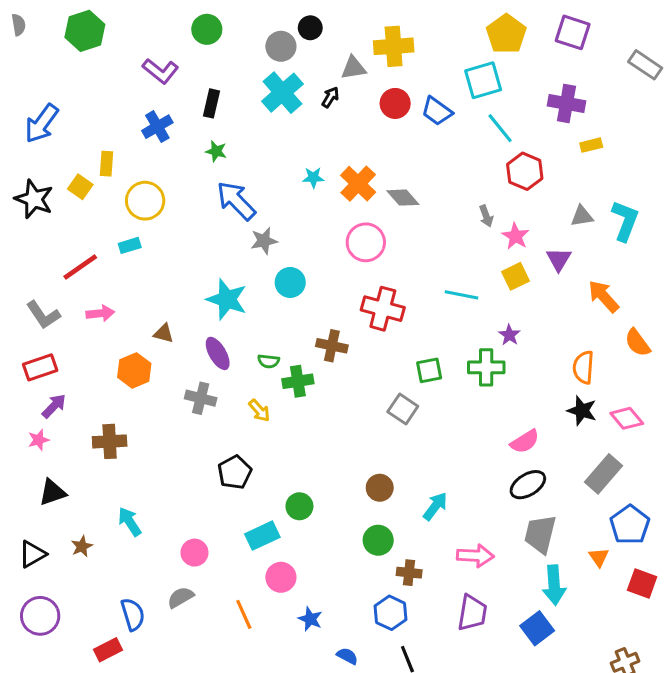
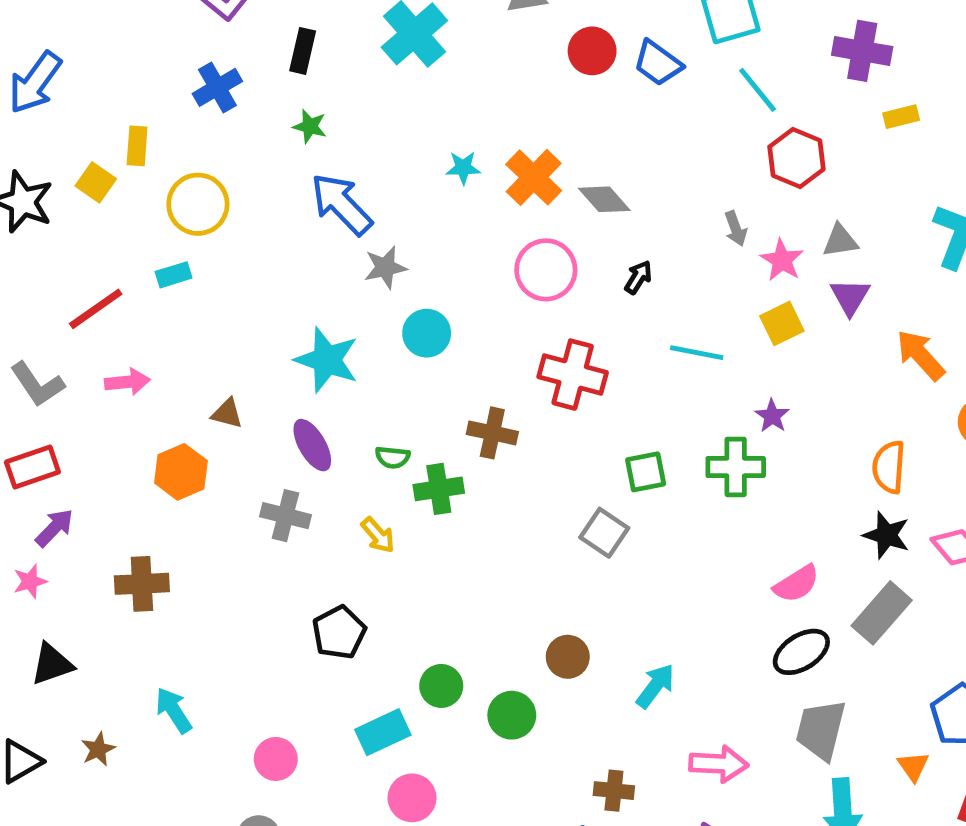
black arrow: (330, 97) -> (638, 277), moved
gray triangle: (582, 216) -> (840, 241), moved
gray rectangle: (604, 474) -> (882, 613), moved
green circle: (378, 540) -> (512, 715), moved

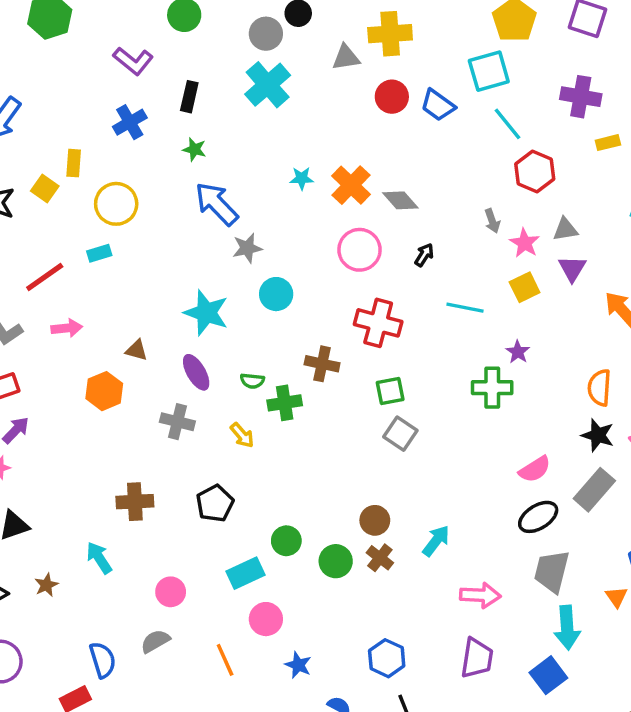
green square: (646, 472) -> (390, 391), moved
brown cross: (142, 584) -> (135, 502), moved
brown cross: (614, 791) -> (380, 558), moved, turned 32

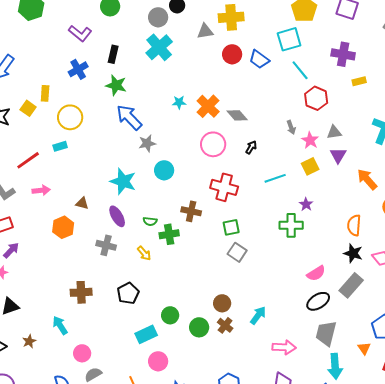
green star: (194, 149) -> (116, 85), size x1.5
cyan line: (465, 308) -> (275, 178), turned -30
pink circle: (171, 592) -> (82, 353), moved

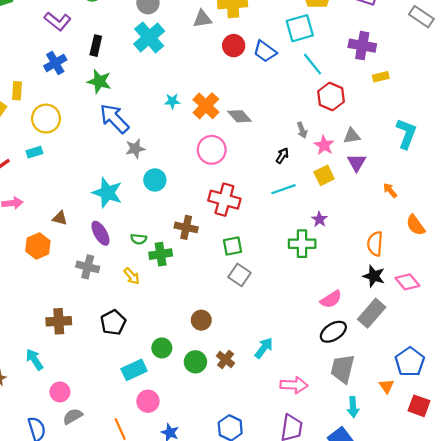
black arrow: (251, 147) -> (282, 156), moved
orange arrow: (367, 179) -> (390, 190), size x0.6
brown circle: (222, 303) -> (201, 320), moved
cyan arrow: (335, 366) -> (353, 407), size x0.7

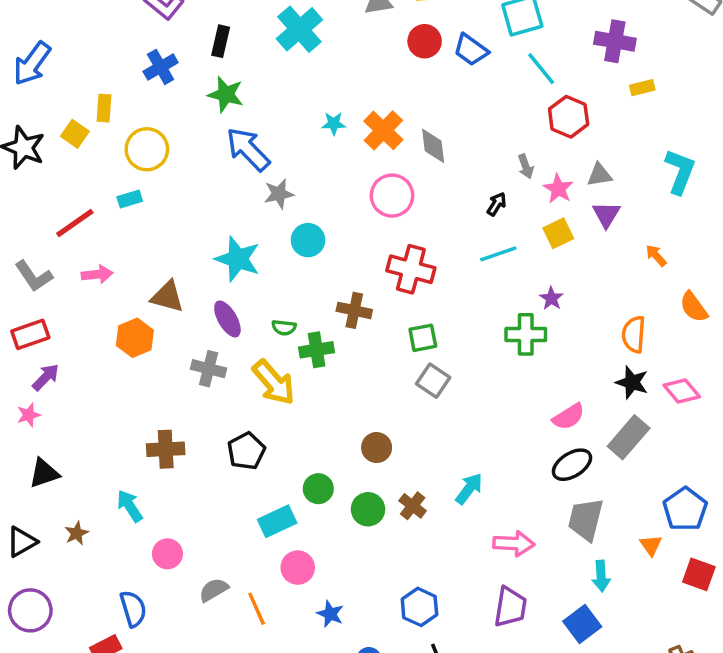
gray diamond: (239, 116) -> (433, 146), turned 35
brown triangle: (60, 218) -> (167, 297), size x1.5
yellow arrow: (132, 276) -> (274, 382), size x1.8
gray semicircle: (73, 416) -> (214, 590), moved

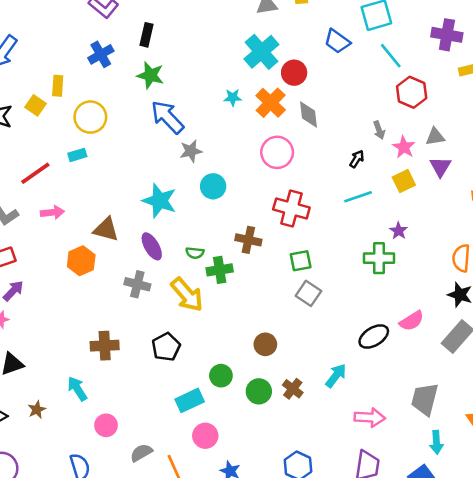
cyan cross: (299, 29) -> (261, 52), moved
red circle: (425, 41) -> (294, 73), moved
black ellipse: (572, 465) -> (374, 336), moved

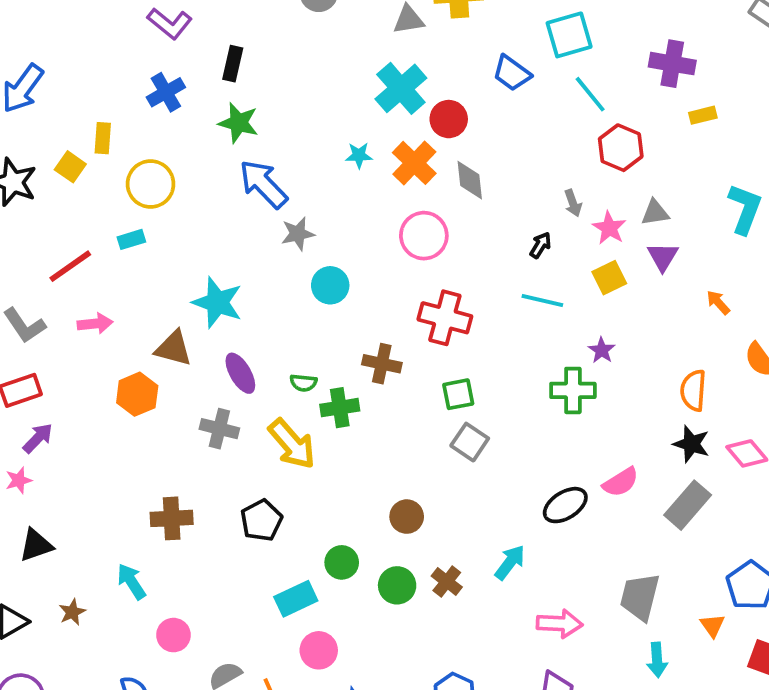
cyan line: (358, 197) -> (542, 301), turned 32
cyan star: (160, 201) -> (217, 302), moved

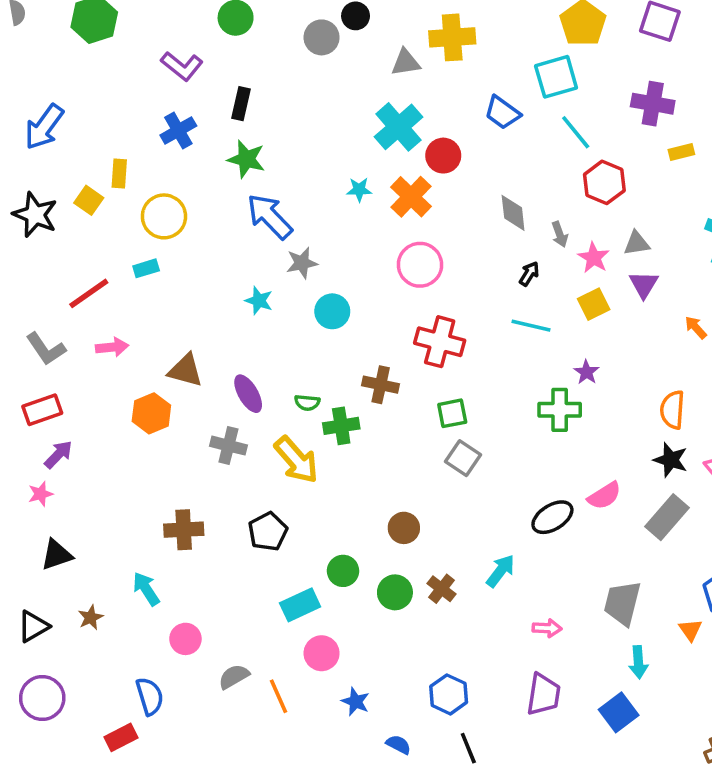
gray diamond: (470, 180) -> (513, 213), moved
cyan star: (217, 302) -> (259, 301), moved, size x0.6
pink arrow: (560, 624) -> (547, 628), size x0.7

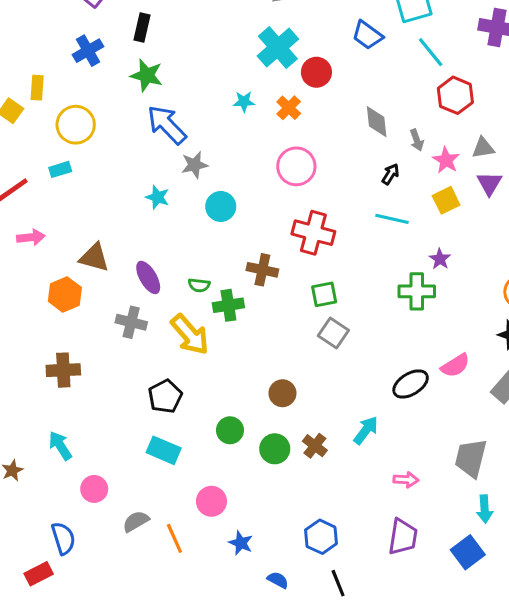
orange cross: (411, 197) -> (289, 108), size x0.7
brown cross: (184, 530) -> (63, 370), moved
cyan rectangle: (300, 605) -> (164, 450), moved, turned 48

